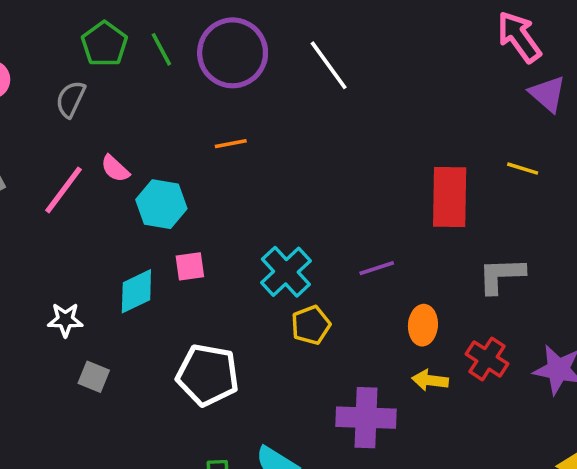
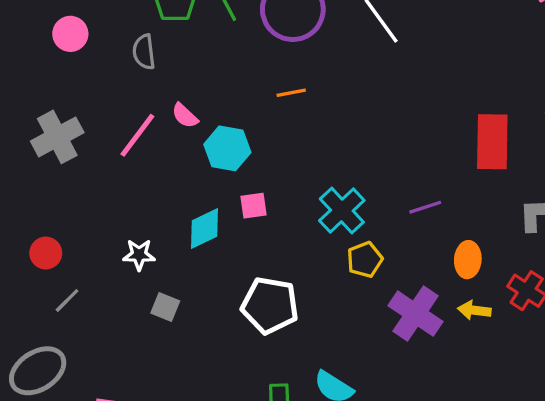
gray semicircle: (71, 99) -> (144, 52), turned -32
purple cross: (366, 418) -> (415, 314), moved, turned 32

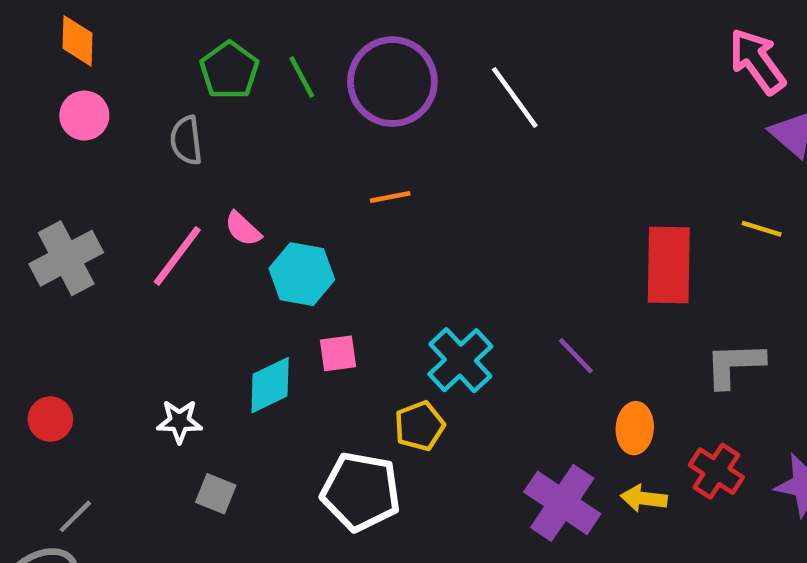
purple line: (425, 207) -> (576, 356), turned 64
yellow pentagon: (365, 260) -> (420, 426), moved
gray line: (67, 300) -> (75, 516), moved

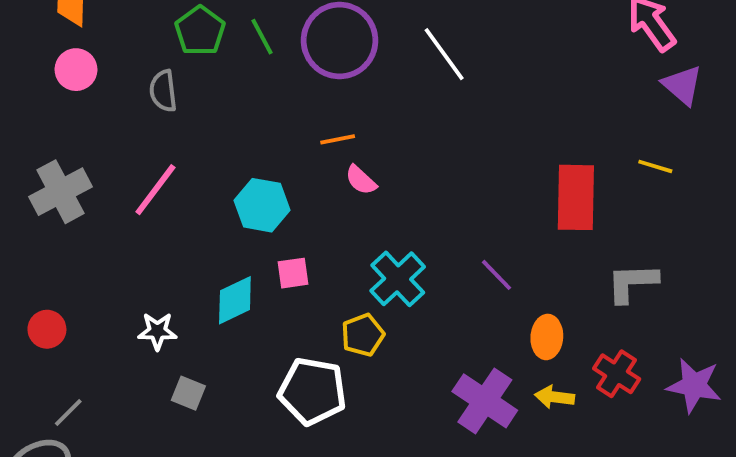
pink semicircle: (243, 229) -> (361, 180), moved

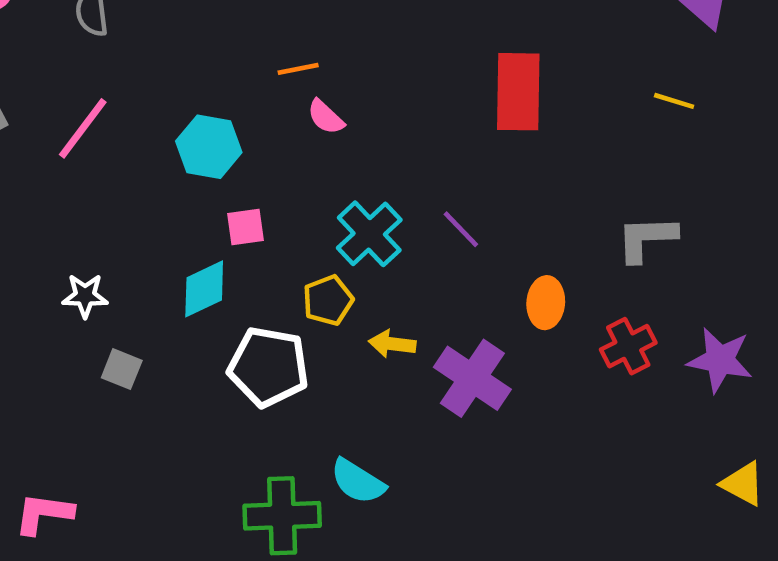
red rectangle: (576, 197) -> (518, 92), moved
purple line: (496, 275) -> (461, 229), moved
cyan diamond: (235, 300) -> (204, 289), moved
red cross: (617, 374) -> (628, 346), turned 30
yellow arrow: (555, 397) -> (392, 344), moved

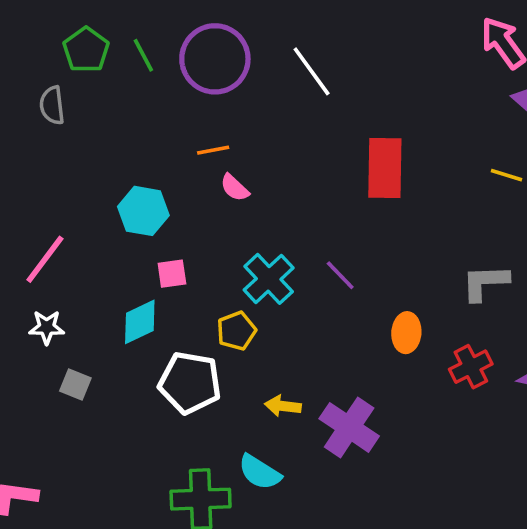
pink line: (83, 128) -> (45, 259), moved
yellow arrow: (392, 344) -> (283, 406), moved
purple cross: (472, 378) -> (349, 427), moved

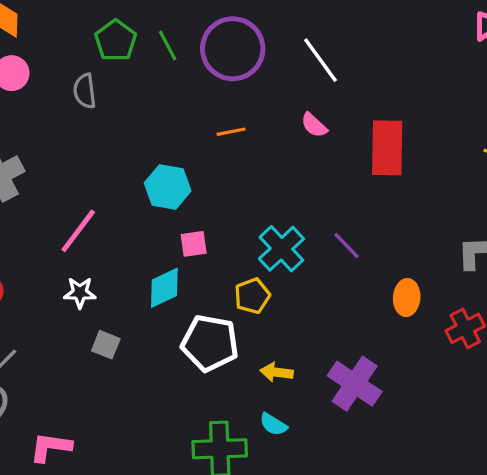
pink semicircle: (235, 188) -> (314, 125), moved
yellow arrow: (283, 406) -> (277, 372), moved
cyan semicircle: (260, 472) -> (273, 424), size x0.7

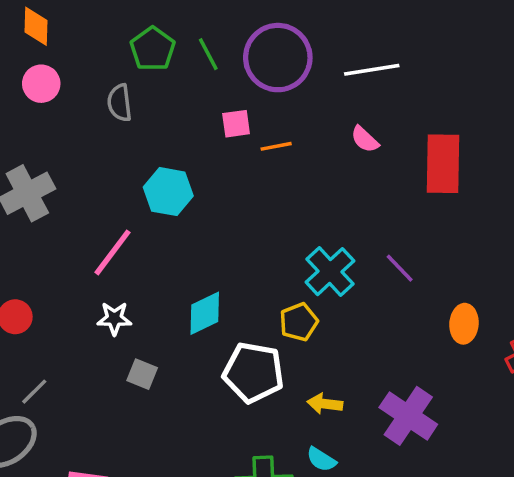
white line: (320, 60) -> (372, 70), turned -63
cyan hexagon: (168, 187) -> (168, 192), moved
pink square: (194, 244) -> (236, 124), moved

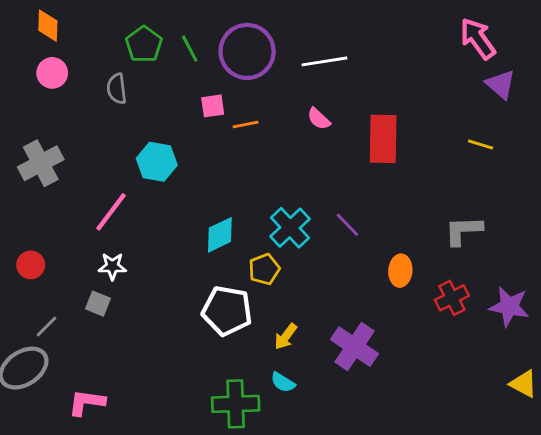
cyan diamond: (205, 313) -> (220, 235), moved
gray square: (142, 374) -> (98, 304), moved
yellow arrow: (325, 404) -> (286, 337), turned -60

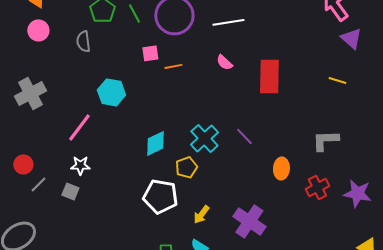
gray line: (46, 327) -> (38, 184), moved

